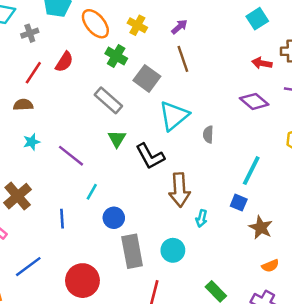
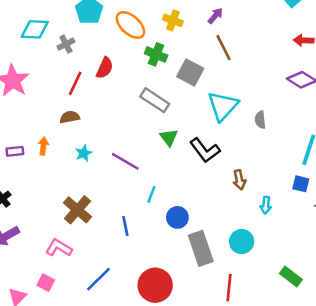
brown arrow: (179, 190) -> (239, 180), size x0.6

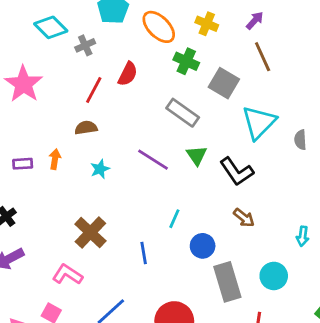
cyan diamond: (35, 29) -> (51, 27), turned 40
purple line: (125, 161) -> (153, 160), moved
brown arrow: (239, 180) -> (244, 218), moved, turned -42

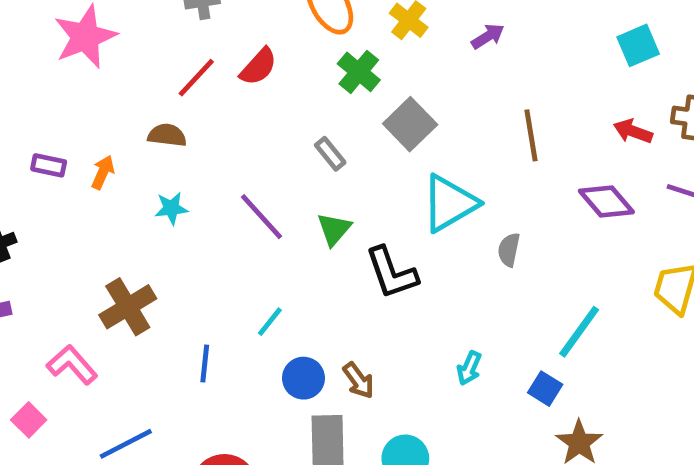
brown line: (263, 57) -> (531, 135), moved
gray rectangle: (183, 113) -> (330, 154), size x0.6
brown arrow: (244, 218) -> (359, 380), moved
cyan arrow: (303, 236) -> (469, 368), moved

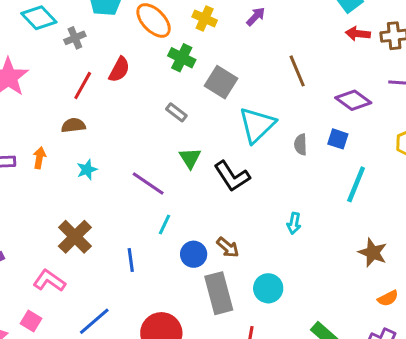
red arrow: (633, 131) -> (358, 34), moved
purple line: (261, 217) -> (148, 184), moved
blue square: (545, 389) -> (338, 139), moved

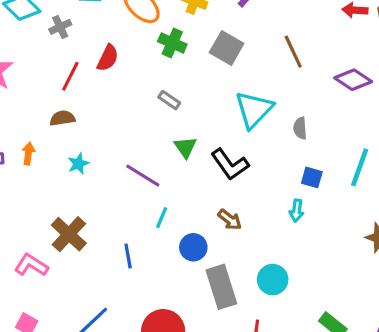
gray square: (221, 82) -> (227, 48), moved
blue square: (338, 139) -> (312, 177), moved
brown arrow: (228, 247) -> (230, 220), moved
pink L-shape: (49, 281) -> (31, 265), moved

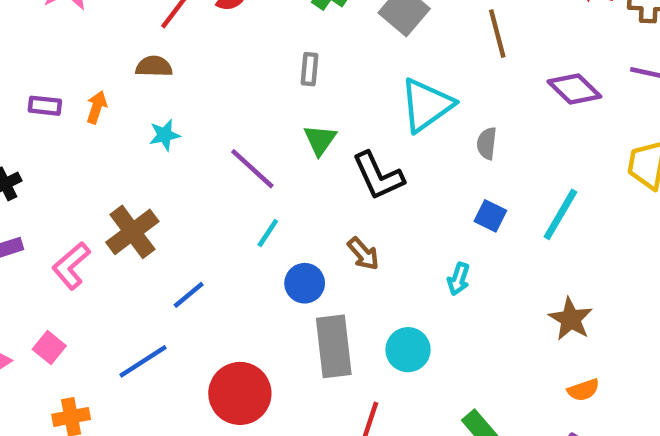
gray rectangle: (169, 100) -> (309, 69), turned 50
cyan arrow: (297, 211) -> (458, 279), moved
blue line: (128, 256) -> (189, 295), moved, turned 50
pink L-shape: (31, 265) -> (71, 266), turned -84

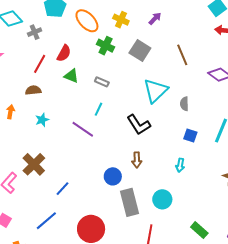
gray rectangle: (309, 69) -> (102, 82), turned -64
green triangle: (320, 140) -> (71, 76), moved, turned -35
cyan line: (268, 233) -> (99, 109), moved
brown arrow: (363, 254) -> (137, 160), turned 49

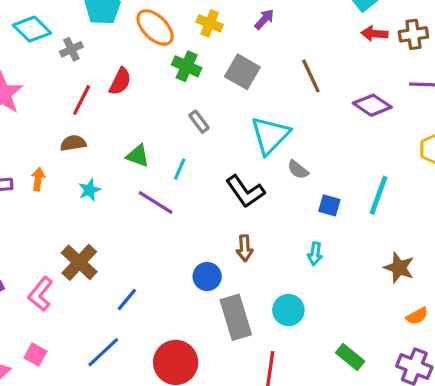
green triangle: (71, 76) -> (138, 156), moved
gray rectangle: (102, 82) -> (199, 122), moved, turned 32
gray semicircle: (184, 104) -> (298, 170), moved, turned -48

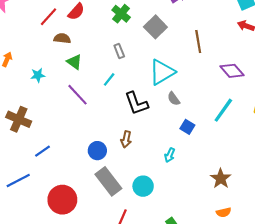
brown semicircle: (73, 143) -> (62, 38), moved
cyan line: (180, 169) -> (109, 79), moved
cyan line: (378, 195) -> (223, 110), moved
brown cross: (79, 262) -> (19, 119), turned -35
gray rectangle: (236, 317) -> (108, 181), turned -36

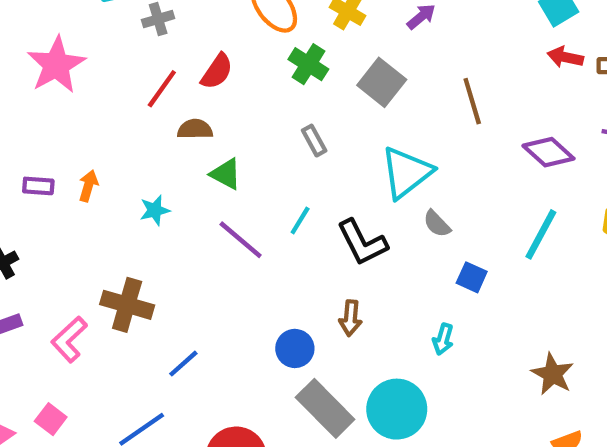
cyan line: (109, 79) -> (300, 220), moved
cyan circle: (143, 186) -> (397, 409), size x1.4

